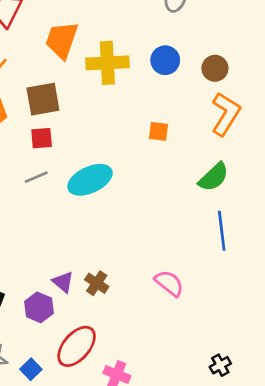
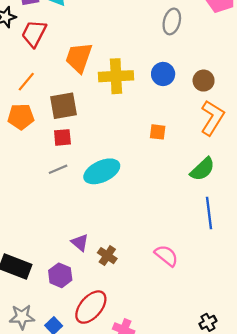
purple triangle: (63, 282) -> (80, 242), moved

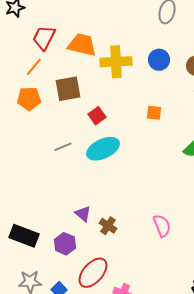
red trapezoid: (34, 34) -> (44, 38), moved
orange trapezoid: (79, 58) -> (82, 45), turned 84
red square: (62, 137) -> (97, 116), moved, turned -30
pink semicircle: (166, 256) -> (162, 226), turned 30

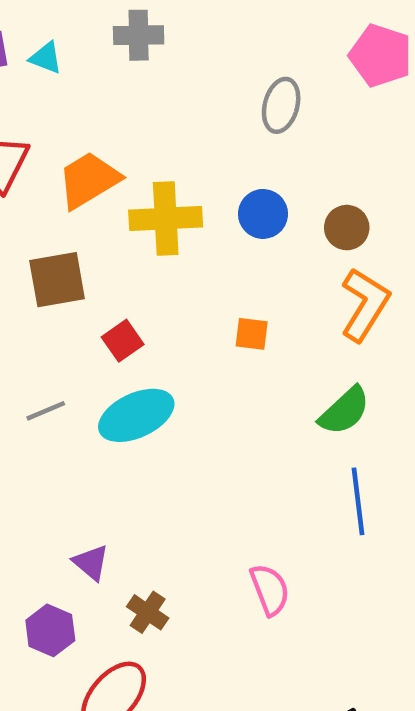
orange trapezoid: (82, 45) -> (89, 180), turned -44
brown cross: (108, 226) -> (148, 612), moved

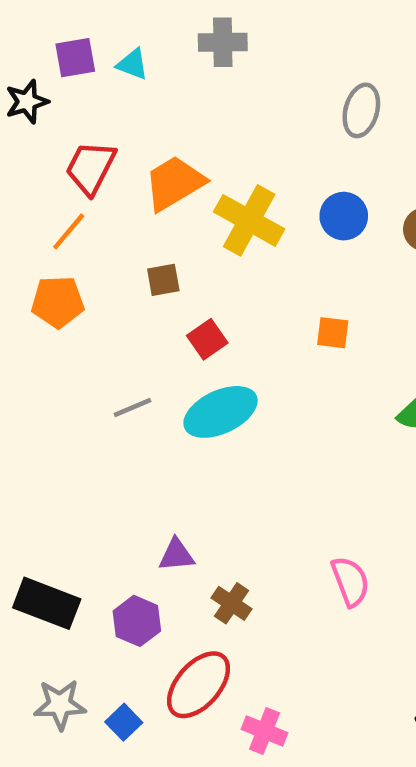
yellow cross: (166, 218) -> (249, 220), turned 32
brown square: (57, 280) -> (163, 280), moved, size x0.6
purple triangle: (91, 562) -> (177, 555), turned -45

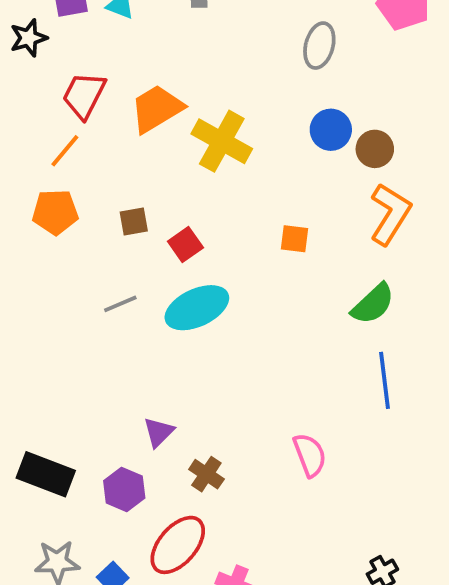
blue circle: (344, 216) -> (331, 130), moved
brown square: (163, 280) -> (134, 222), moved
purple triangle: (177, 555) -> (159, 432), turned -40

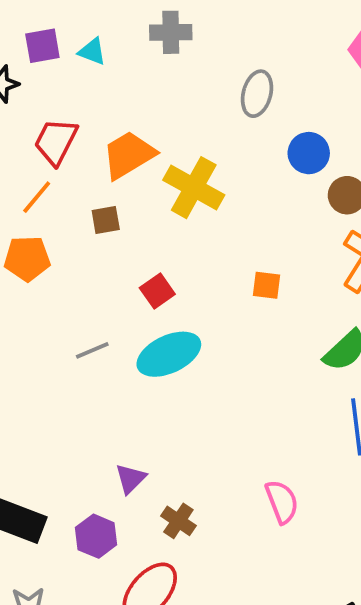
gray ellipse: (319, 46) -> (257, 94), moved
blue circle: (331, 130) -> (309, 153), moved
brown square: (134, 222) -> (106, 220), moved

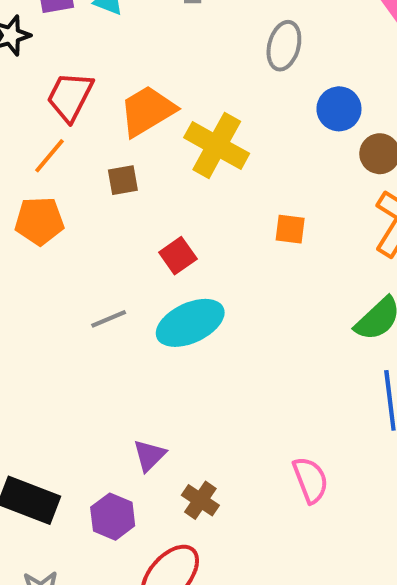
orange square: (267, 285) -> (290, 229), moved

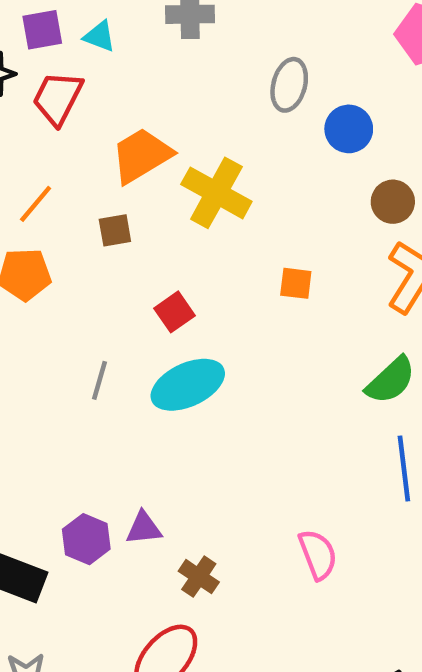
red trapezoid: (70, 97) -> (58, 98), moved
blue circle: (339, 109) -> (349, 129), moved
gray line: (109, 319) -> (100, 380), turned -51
purple triangle: (149, 455) -> (144, 528), turned 39
purple hexagon: (113, 517) -> (86, 539), moved

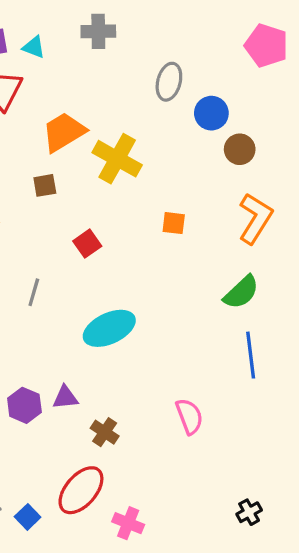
brown circle: (393, 202) -> (240, 149), moved
cyan ellipse: (188, 385) -> (109, 328), moved

